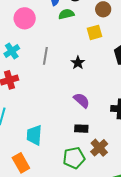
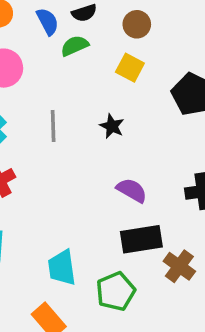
yellow square: (94, 32) -> (130, 68), turned -35
black rectangle: (81, 129) -> (141, 239), size x1.6
green pentagon: (74, 158) -> (116, 291), moved

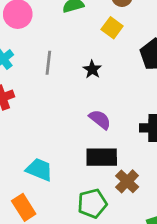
cyan trapezoid: (62, 268) -> (39, 169), turned 112
green pentagon: (116, 291) -> (92, 203), moved

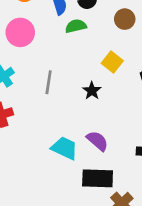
yellow square: (112, 28) -> (112, 62), moved
cyan trapezoid: (39, 169) -> (64, 148), moved

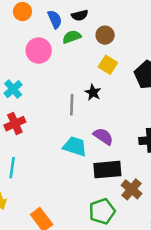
brown circle: (125, 19) -> (105, 35), moved
pink circle: (20, 32) -> (39, 51), moved
gray line: (49, 82) -> (72, 105), moved

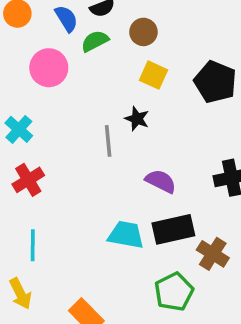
cyan trapezoid: (75, 146) -> (126, 235), moved

